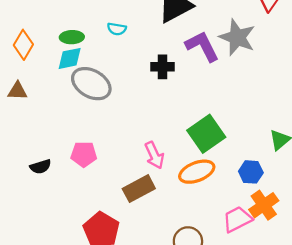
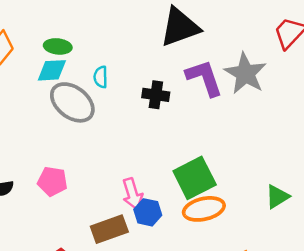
cyan semicircle: (117, 29) -> (101, 77), moved, turned 72
orange ellipse: (197, 172) -> (204, 209), moved
blue hexagon: (251, 172) -> (148, 212), moved

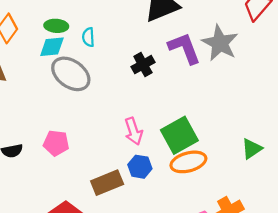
cyan semicircle: (101, 77) -> (88, 37), moved
black cross: (156, 95) -> (143, 65), turned -35
pink arrow: (132, 194) -> (134, 131), moved

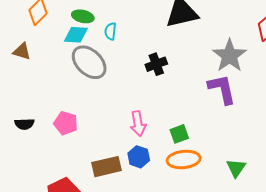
purple L-shape: (184, 48) -> (222, 89), moved
green square: (179, 135) -> (179, 134), size x0.6
green triangle: (252, 149) -> (236, 168), moved, turned -30

